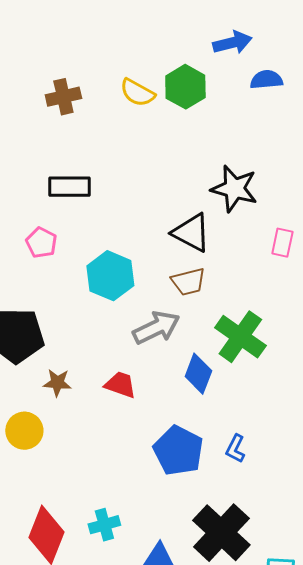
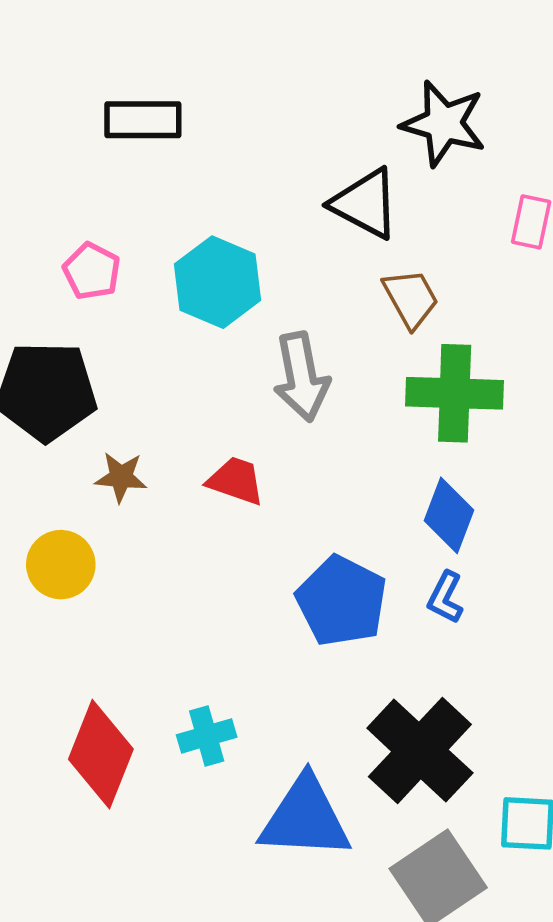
pink pentagon: (41, 243) -> (92, 271), moved
brown trapezoid: (188, 282) -> (411, 298), moved, turned -105
gray arrow: (156, 328) -> (301, 377), turned 105
green cross: (240, 337) -> (455, 393), turned -33
blue diamond: (198, 374) -> (449, 515), moved

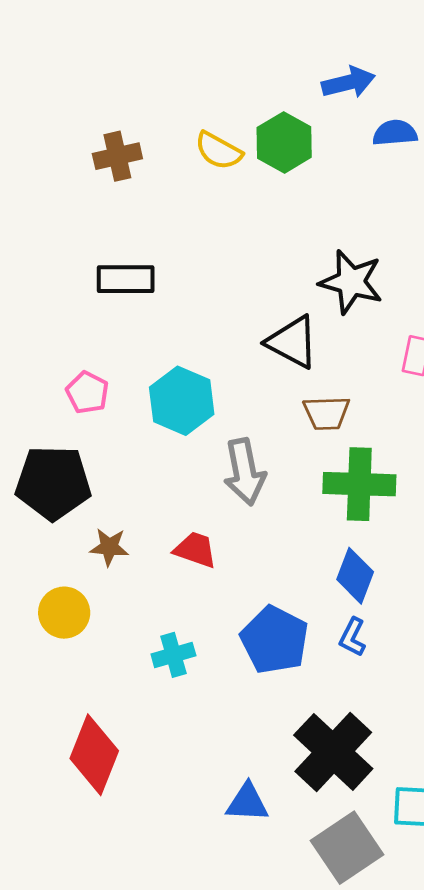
brown trapezoid: (411, 298) -> (327, 413), turned 117
cyan cross: (207, 736) -> (173, 655), moved
blue triangle: (305, 818) -> (247, 803), size x0.6

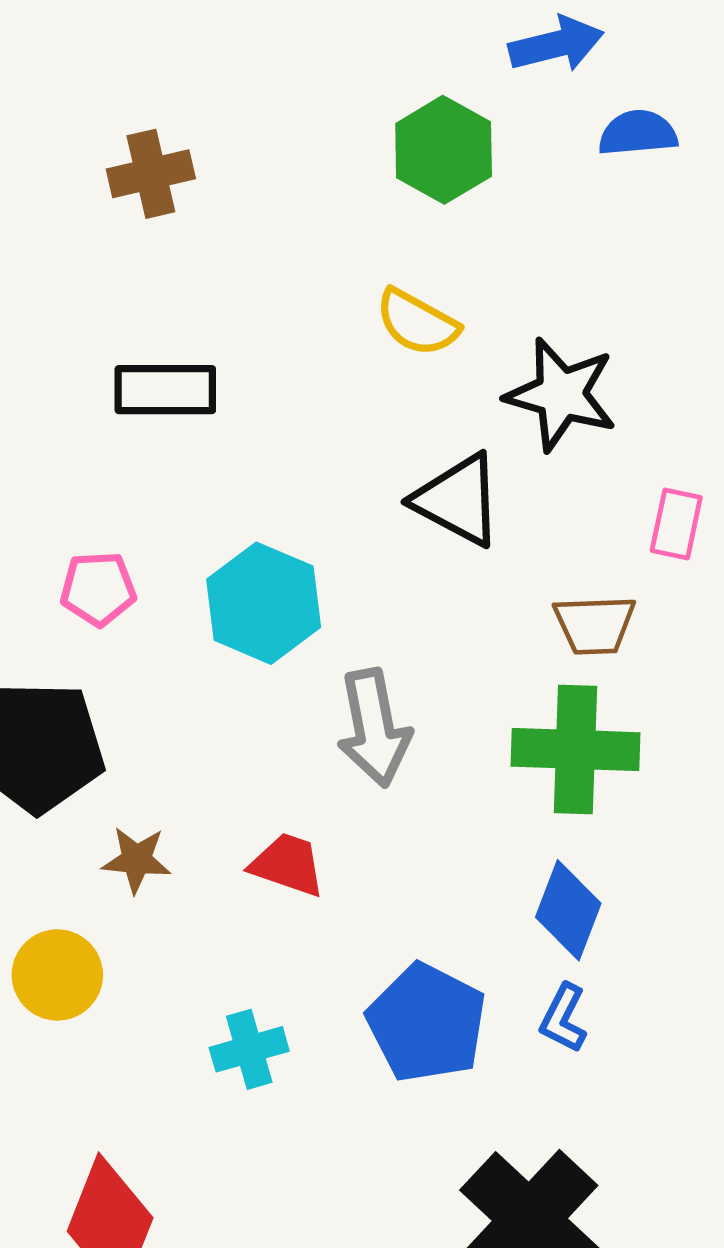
yellow semicircle: (219, 151) -> (417, 323), moved
pink pentagon: (87, 393) -> (98, 589), turned -30
brown trapezoid: (327, 413) -> (595, 625), moved

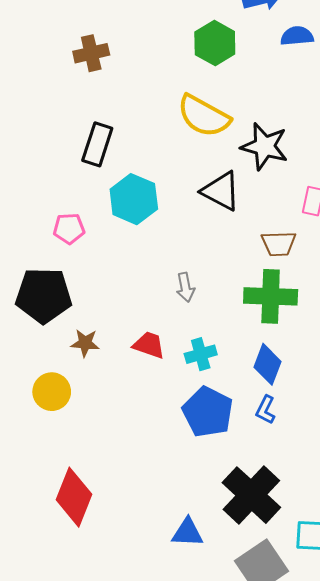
yellow semicircle: (417, 323) -> (204, 116), size x1.5
black rectangle: (165, 390) -> (97, 144), turned -72
cyan hexagon: (264, 603) -> (134, 199), moved
gray arrow: (374, 728) -> (185, 287), size x0.6
cyan cross: (249, 1049) -> (201, 354), moved

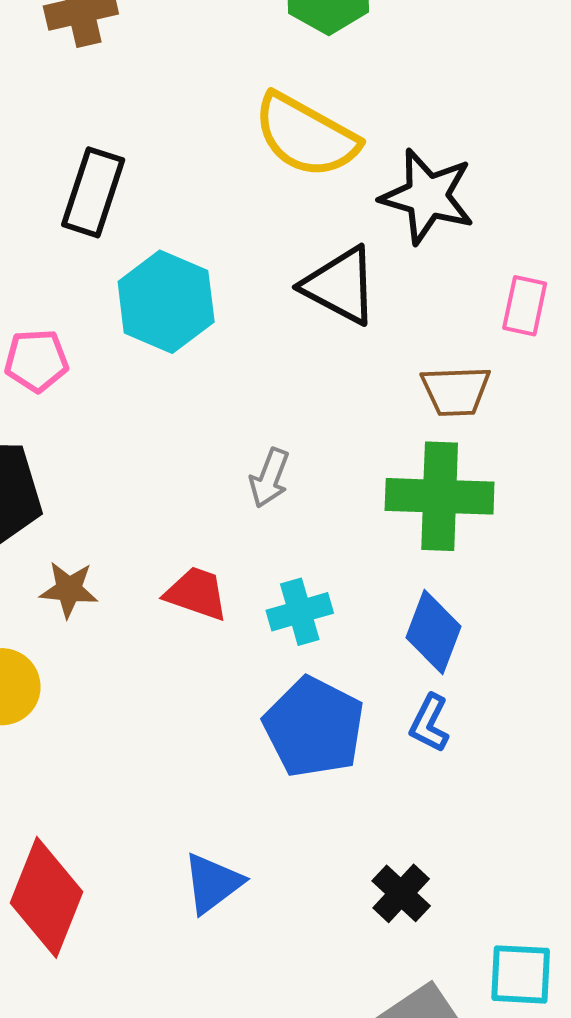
gray arrow: (185, 287) -> (269, 478), turned 32
black cross: (251, 495) -> (401, 893), size x0.5
blue triangle: (187, 533) -> (213, 883), moved, turned -40

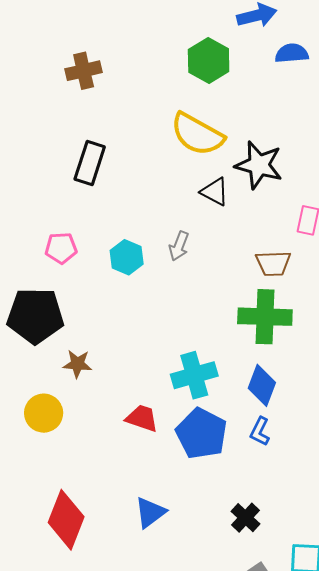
black triangle: (340, 286) -> (215, 192), moved, size x0.7
cyan hexagon: (166, 302) -> (127, 257), moved, size x0.7
gray arrow: (269, 478) -> (179, 246), moved
red trapezoid: (196, 594) -> (142, 418), moved
cyan cross: (300, 612) -> (194, 375), size x1.4

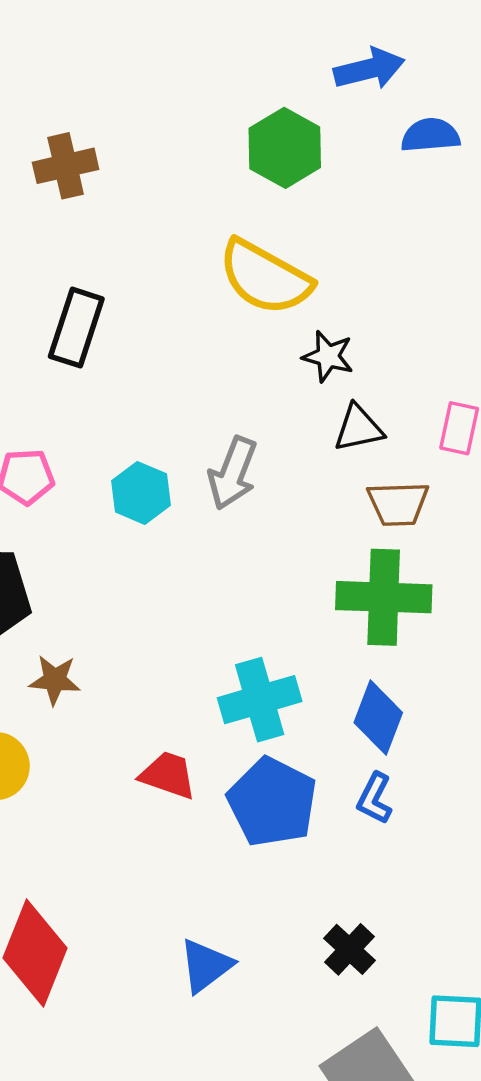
black star: (259, 165) -> (328, 356), moved, size x0.6
black triangle: (215, 192) -> (358, 428), moved, turned -40
gray arrow: (179, 246) -> (233, 473), size x1.4
blue triangle: (150, 513) -> (206, 966), moved

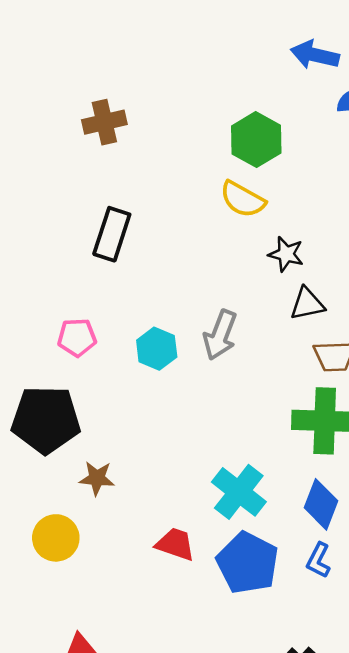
blue arrow: (369, 69) -> (315, 55), turned -153
green hexagon: (285, 148) -> (256, 140), moved
yellow semicircle: (265, 277) -> (243, 199), size x0.7
cyan cross: (260, 700) -> (239, 492), turned -36

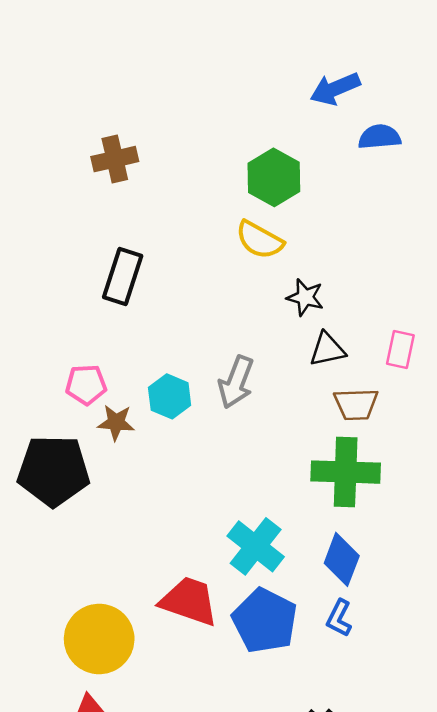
blue arrow: (315, 55) -> (335, 89), turned -36
brown star: (97, 478) -> (116, 422), moved
yellow circle: (56, 538) -> (99, 639), moved, size x1.4
red trapezoid: (175, 544) -> (189, 601), size x1.4

